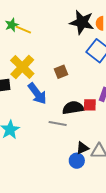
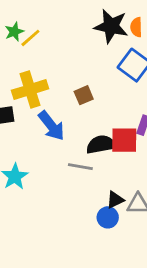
yellow line: (23, 30) -> (30, 38), turned -63
yellow cross: (22, 67) -> (30, 90), turned 30
red square: (90, 105) -> (124, 140), size x1.5

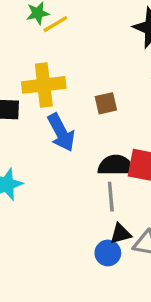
gray line: (80, 167) -> (111, 197), moved, turned 65

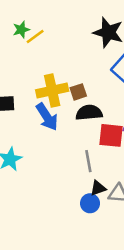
yellow cross: (44, 85) -> (52, 90), moved
black semicircle: (116, 165) -> (89, 113), moved

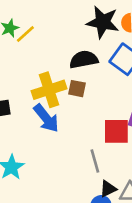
brown square: (78, 92) -> (77, 89), turned 35
black semicircle: (89, 113) -> (84, 60), moved

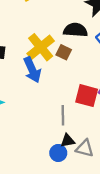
yellow cross: (49, 90) -> (41, 47), turned -36

